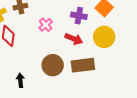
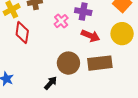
purple cross: (79, 16) -> (83, 12), moved
black arrow: (20, 80) -> (51, 83), moved, turned 48

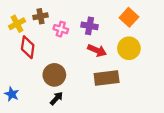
pink cross: (61, 21) -> (61, 29), moved, turned -32
brown circle: (68, 63) -> (54, 75), moved

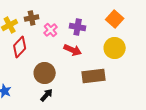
pink cross: (61, 29) -> (51, 30), turned 32
red diamond: (28, 47) -> (20, 47), turned 35
red arrow: (97, 50) -> (73, 50), moved

